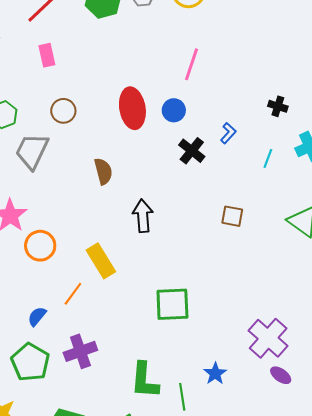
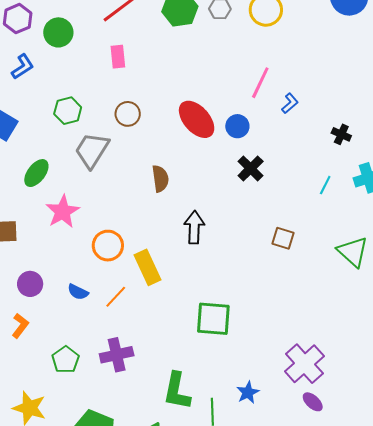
red ellipse: (132, 108) -> (197, 119), turned -39
blue L-shape: (228, 133) -> (290, 103), moved
orange circle: (40, 246) -> (108, 246), moved
blue semicircle: (37, 316) -> (78, 292), moved, turned -110
green pentagon: (30, 362) -> (65, 360), size x0.7

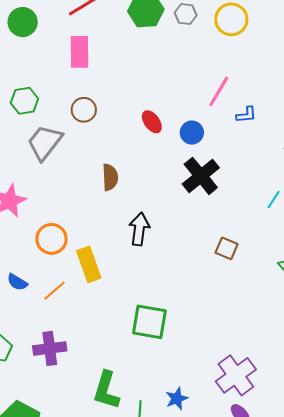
pink rectangle: (118, 57) -> (79, 52), size x1.4
blue L-shape: (290, 103) -> (246, 115), turned 30
red ellipse: (197, 119) -> (152, 122), size x0.6
black cross: (251, 169) -> (201, 176), size x1.4

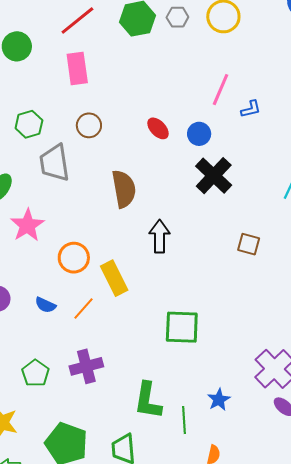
gray trapezoid: (45, 142) -> (54, 163), turned -39
brown semicircle: (110, 177) -> (124, 189), size x1.4

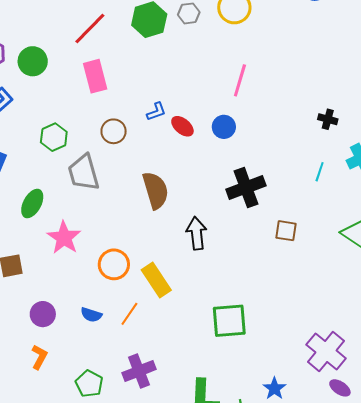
blue L-shape: (251, 109) -> (156, 112), moved
black cross: (214, 176) -> (246, 187), moved, turned 33

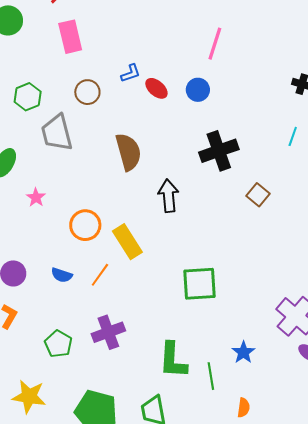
brown square: (286, 231) -> (258, 195), turned 30
pink star: (64, 238) -> (36, 197), size x0.6

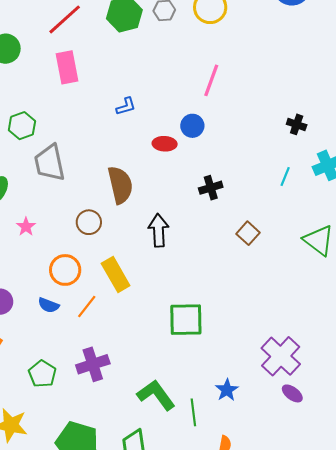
red ellipse: (156, 88) -> (165, 144), moved, turned -40
brown circle: (87, 92) -> (89, 222), moved
black cross: (219, 151) -> (211, 188), size x0.6
orange circle: (85, 225) -> (65, 270), moved
green L-shape: (173, 360) -> (156, 395), turned 138

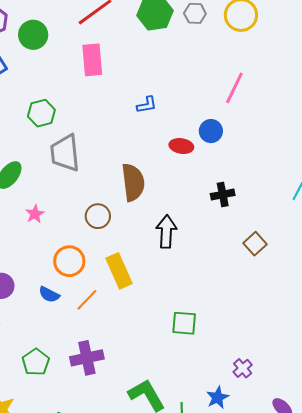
green square: (186, 320) -> (184, 323), size x0.7
purple cross: (281, 356) -> (243, 368), moved, size x0.5

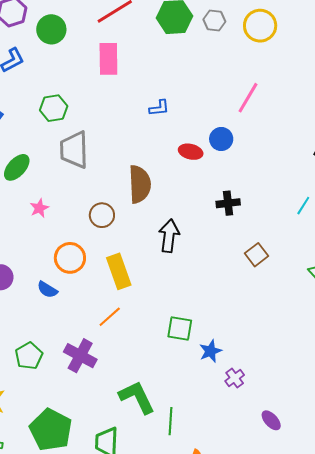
orange line: (87, 300) -> (110, 317), moved
purple cross: (87, 358) -> (80, 356), turned 36
blue star: (218, 397) -> (210, 351), moved

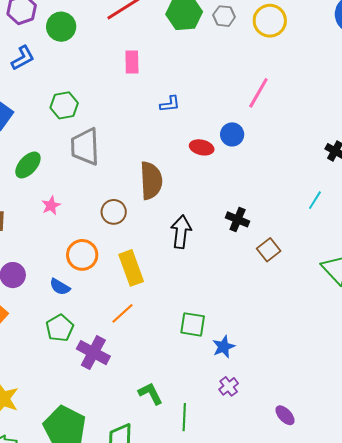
pink rectangle: (108, 59) -> (132, 62), moved, size x0.7
black cross: (228, 203) -> (238, 219), moved, turned 30
green pentagon: (29, 356) -> (60, 328), moved
purple cross: (235, 378) -> (229, 386), moved
green L-shape: (137, 397) -> (150, 394), size x0.7

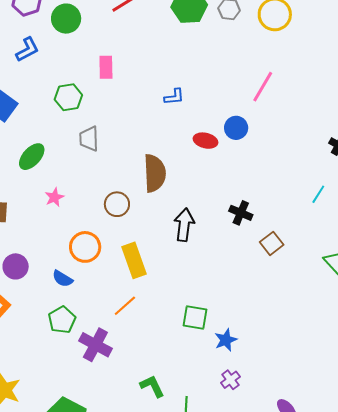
pink rectangle: (132, 62) -> (106, 67), moved
gray trapezoid: (85, 147) -> (89, 139), size x0.7

